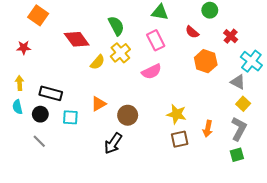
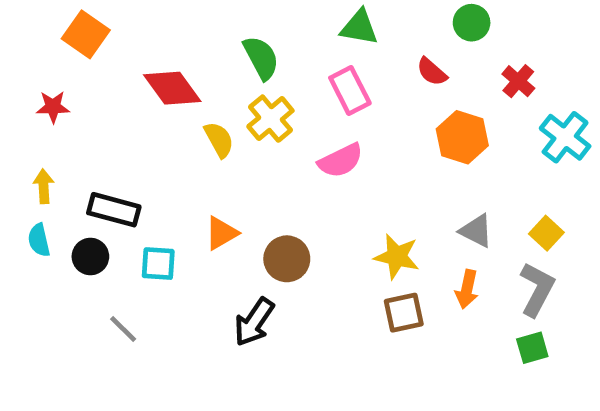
yellow semicircle: (97, 62) -> (219, 140), turned -70
gray triangle: (238, 82) -> (476, 231), moved
gray line: (39, 141) -> (123, 329), moved

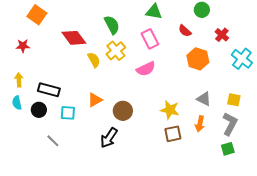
yellow square: (546, 233) -> (234, 100), turned -32

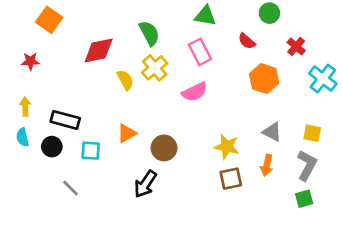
red diamond: (74, 38) -> (99, 51), turned -65

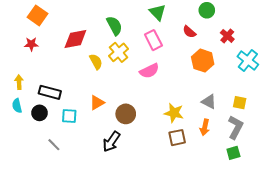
green triangle: (205, 16) -> (158, 12), turned 36
red star: (30, 61) -> (31, 44), moved

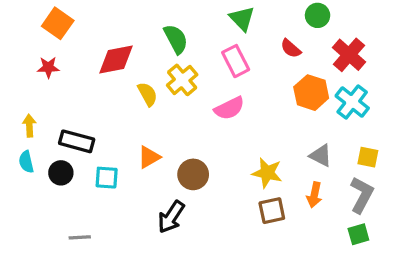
red cross: (227, 36) -> (349, 55), size x1.5
cyan cross: (248, 61) -> (352, 102), moved
gray line: (54, 145) -> (80, 237), moved, turned -48

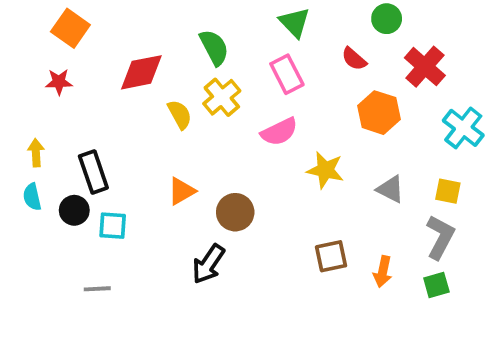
cyan cross: (352, 102) -> (463, 128), moved
black rectangle: (77, 141) -> (93, 172), turned 56
yellow star: (267, 173) -> (325, 170), moved
cyan square: (107, 178) -> (113, 226), moved
orange arrow: (314, 195) -> (383, 272), moved

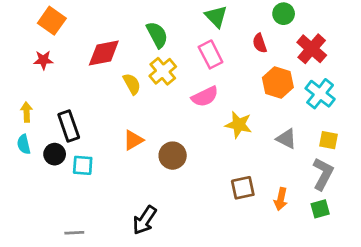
red semicircle: (354, 59) -> (260, 43), turned 30
cyan cross: (463, 128) -> (320, 94), moved
black arrow: (208, 264) -> (144, 220), moved
gray line: (97, 289) -> (74, 233), moved

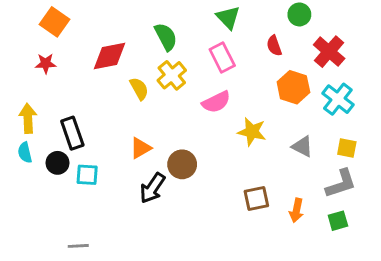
yellow arrow: (27, 112) -> (28, 118), size x1.4
gray L-shape: (323, 174) -> (341, 184), turned 44
black arrow: (144, 220) -> (152, 188), moved

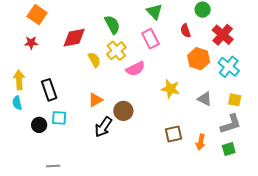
pink semicircle: (216, 102) -> (135, 69), moved
black circle: (57, 163) -> (39, 125), moved

